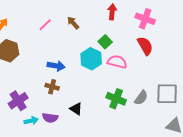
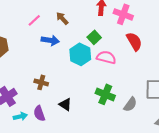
pink cross: (145, 19) -> (123, 14), moved
blue arrow: (56, 66) -> (50, 40), moved
gray semicircle: (141, 98) -> (130, 104), moved
purple semicircle: (50, 118) -> (39, 113), turned 63

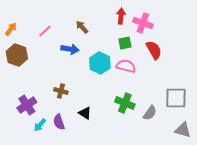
pink line: (34, 20) -> (45, 31), moved
green square: (94, 37) -> (125, 43), moved, turned 32
cyan arrow: (20, 116) -> (40, 125), turned 144

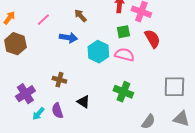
gray semicircle: (150, 113) -> (148, 122), moved

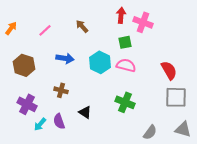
blue arrow: (68, 38) -> (65, 58), moved
red semicircle: (152, 39) -> (169, 70), moved
brown hexagon: (15, 44) -> (24, 65), moved
purple cross: (25, 94) -> (27, 104), turned -30

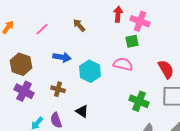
green square: (125, 42) -> (132, 41), moved
cyan hexagon: (100, 62) -> (90, 71), moved
green cross: (125, 102) -> (139, 101), moved
purple cross: (27, 104) -> (24, 91), moved

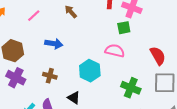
cyan hexagon: (90, 71) -> (90, 71), moved

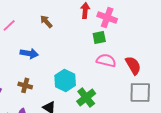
pink semicircle: (115, 51) -> (106, 60), moved
green cross: (131, 88) -> (86, 97), moved, turned 30

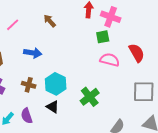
red semicircle: (133, 65) -> (137, 53), moved
cyan hexagon: (65, 80) -> (56, 84), moved

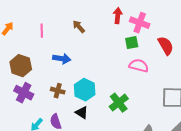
pink line: (13, 25) -> (42, 31), turned -48
red semicircle: (137, 53) -> (166, 46), moved

